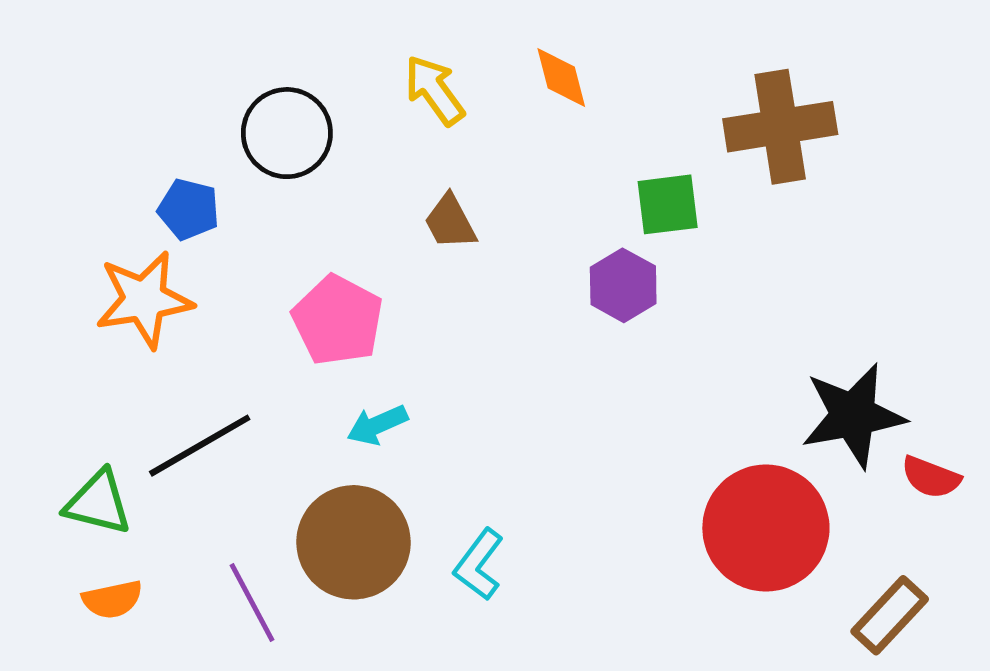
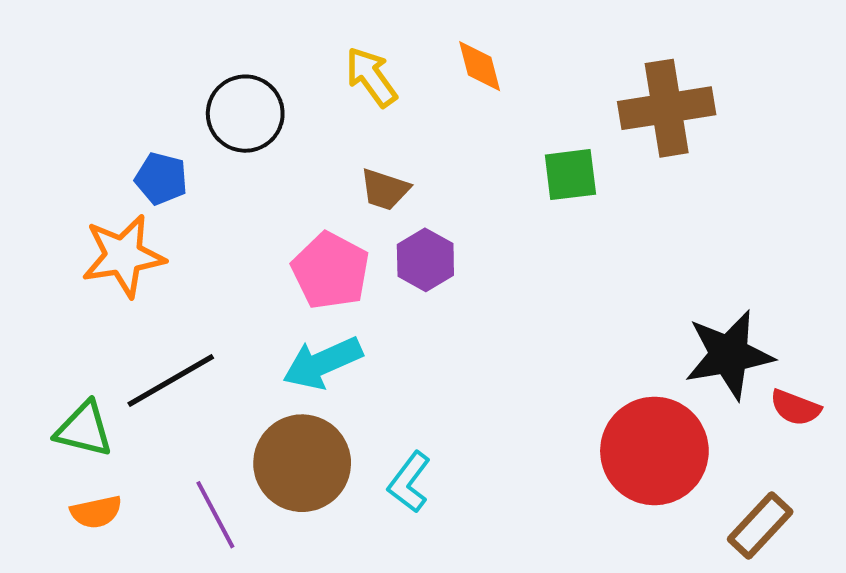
brown trapezoid: (450, 222) -> (385, 189), turned -44
purple hexagon: (623, 285) -> (425, 260), moved
pink pentagon: (338, 320) -> (331, 271), moved
cyan arrow: (377, 425) -> (322, 363), size x1.5

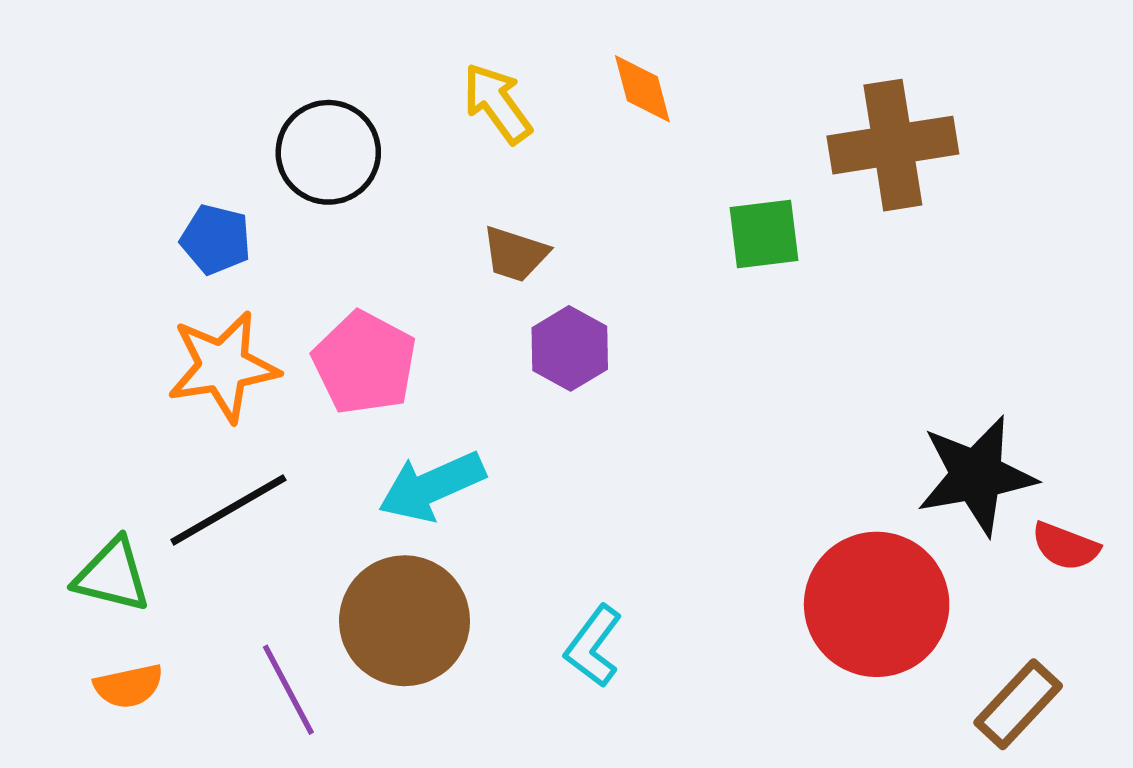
orange star: (123, 256) -> (223, 367), moved
pink pentagon: (331, 271) -> (365, 363), moved
cyan L-shape: (409, 482) -> (593, 646), moved

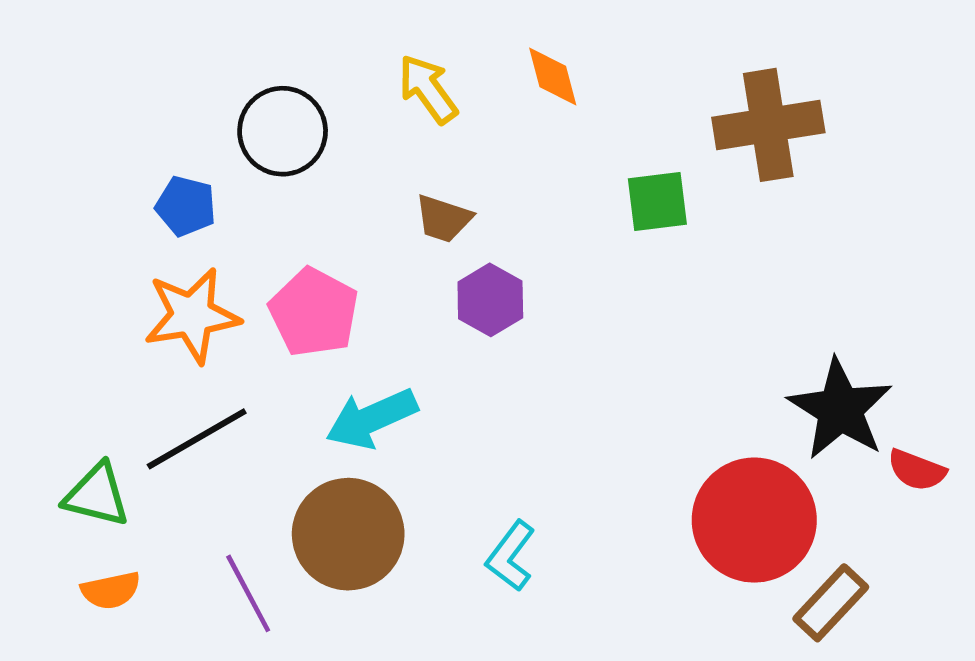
black star: (976, 475) -> (840, 409), turned -30
brown rectangle: (1018, 704) -> (831, 603), moved

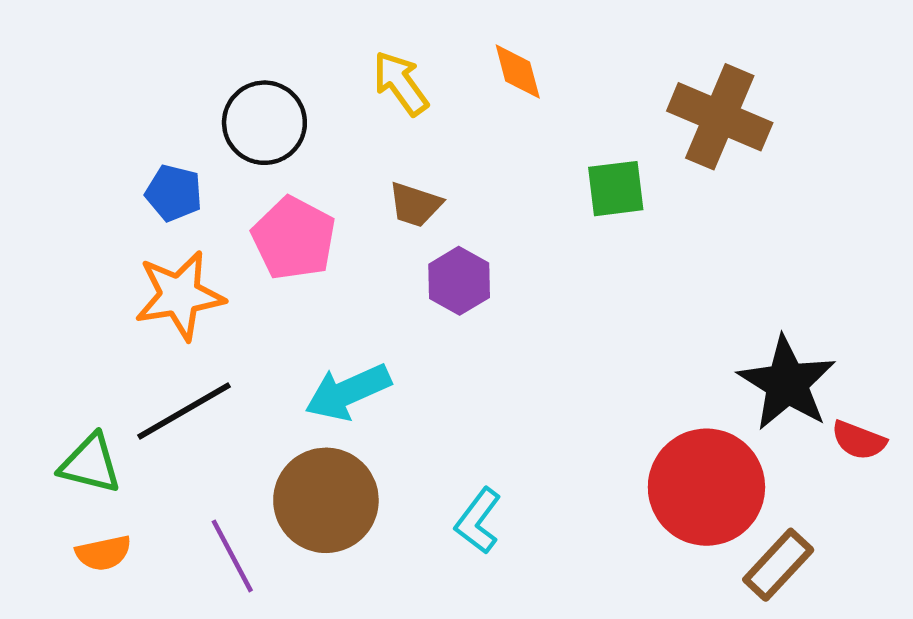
brown cross: (768, 125) -> (720, 117), turned 32
pink pentagon: (314, 312) -> (294, 238), moved

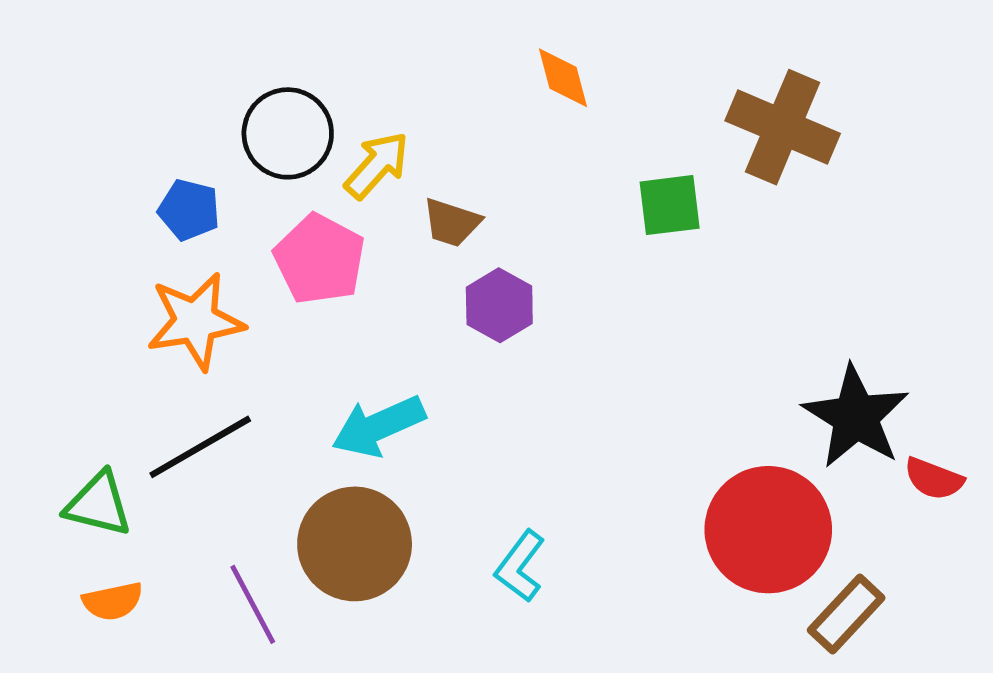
yellow arrow: (401, 83) -> (377, 165), moved, turned 78

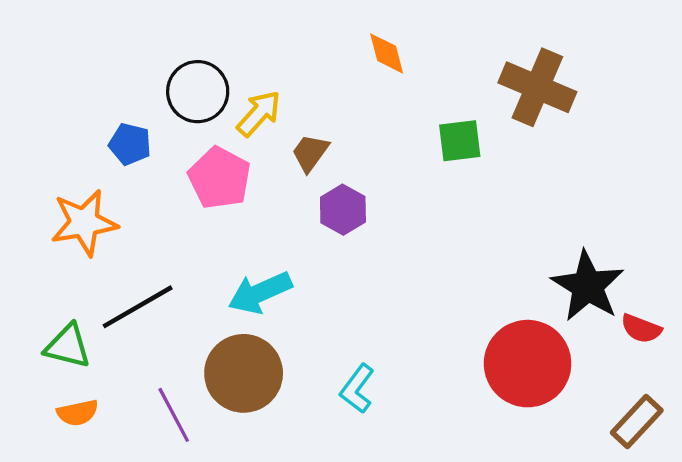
brown trapezoid: (452, 223) -> (310, 153), turned 108
orange star: (195, 321) -> (84, 223), moved
brown rectangle: (846, 614) -> (637, 421), moved

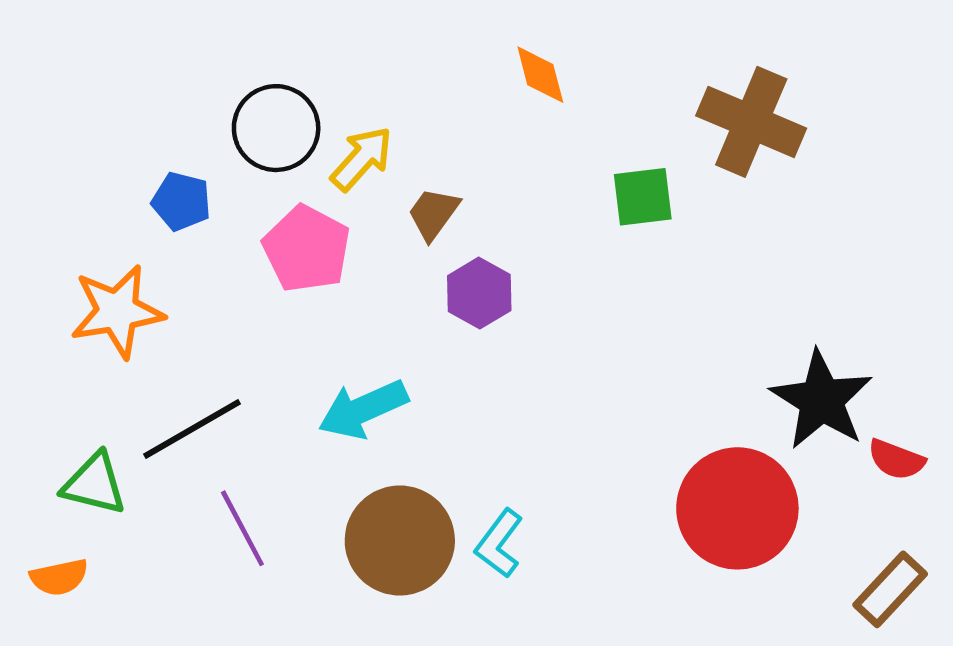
brown circle: (244, 373) -> (400, 540), moved
orange semicircle: (78, 413) -> (59, 577), moved
purple line: (174, 415) -> (242, 528), moved

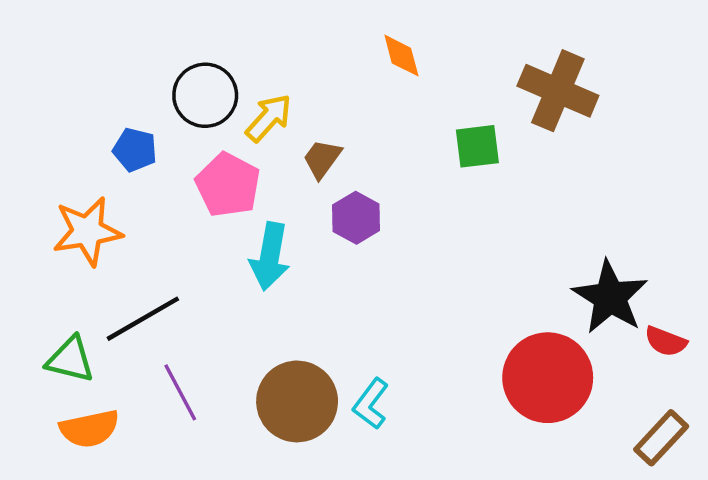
cyan arrow: (363, 409) -> (270, 256), moved, turned -56
orange semicircle: (59, 577) -> (90, 429), moved, size x1.4

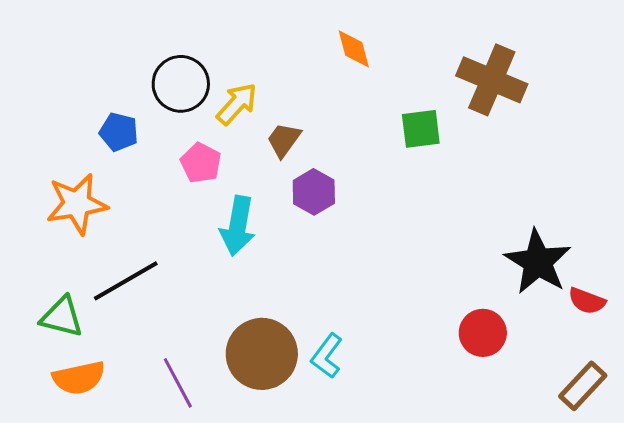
pink pentagon: (228, 185) -> (201, 163), size x0.7
red circle: (548, 378) -> (483, 333), size x0.6
purple line: (180, 392) -> (178, 383), moved

